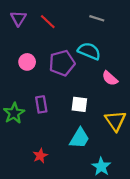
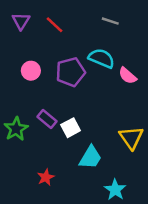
pink semicircle: (110, 78) -> (128, 76), moved
purple rectangle: (41, 104) -> (47, 119), turned -42
white square: (79, 104) -> (71, 128), moved, turned -35

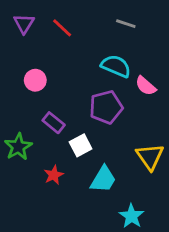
purple pentagon: (71, 72) -> (106, 107), moved
purple rectangle: (47, 119) -> (54, 123), moved
red star: (46, 177) -> (54, 175), moved

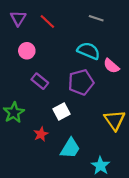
pink circle: (35, 80) -> (27, 51), moved
purple rectangle: (54, 123) -> (40, 81), moved
cyan trapezoid: (103, 179) -> (70, 148), moved

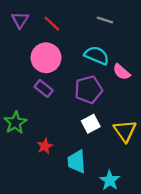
pink circle: (27, 51) -> (46, 58), moved, size x1.6
white square: (61, 111) -> (91, 124), moved
cyan trapezoid: (70, 148) -> (77, 162), turned 145

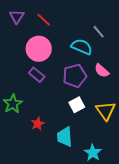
gray line: (105, 20) -> (99, 32), moved, turned 32
pink semicircle: (121, 72) -> (102, 71), moved

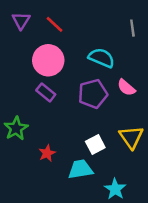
gray line: (99, 32) -> (132, 28), moved, turned 32
white square: (77, 105) -> (95, 145), moved
cyan trapezoid: (65, 137) -> (80, 169), turned 85

